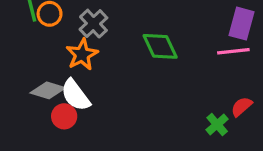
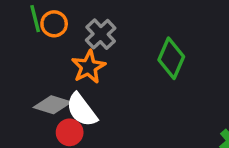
green diamond: (160, 46) -> (171, 58), turned 48

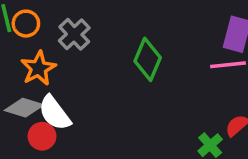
orange star: (89, 67) -> (38, 68), moved

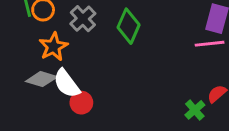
green diamond: (148, 59) -> (129, 26), moved
red circle: (42, 136) -> (81, 103), moved

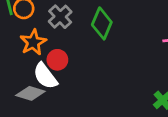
gray diamond: (42, 79) -> (30, 93), moved
red circle: (81, 103) -> (57, 60), moved

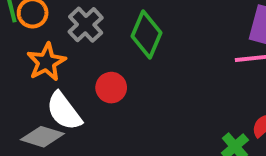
red circle: (57, 60) -> (111, 88), moved

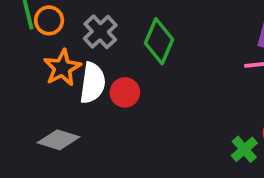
white semicircle: (64, 111) -> (93, 83), moved, turned -135

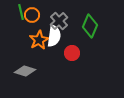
white semicircle: (93, 83) -> (54, 36), moved
gray diamond: (58, 140) -> (25, 71), moved

